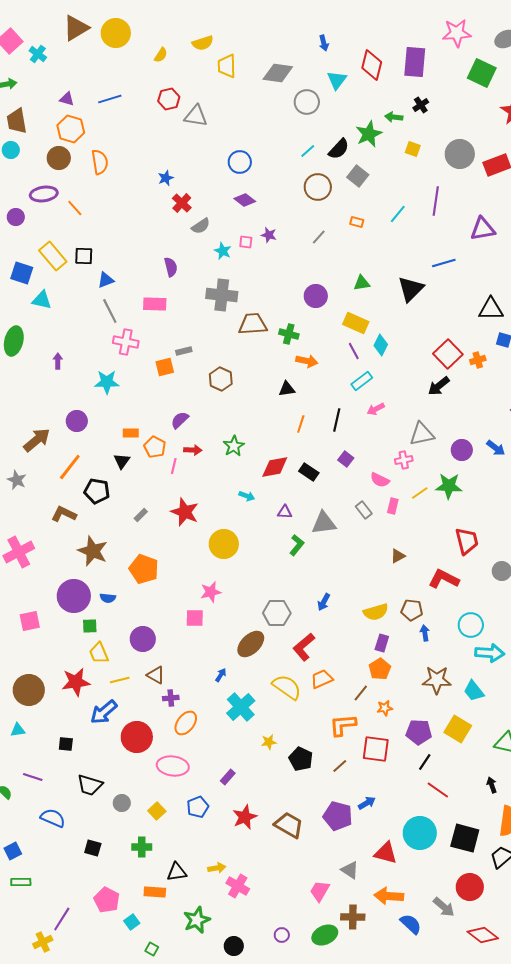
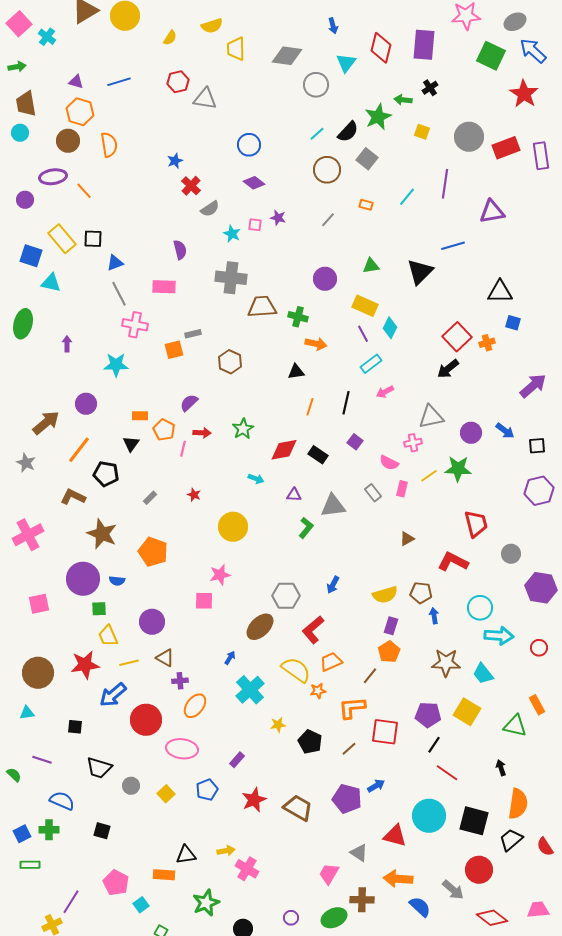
red star: (185, 512) -> (194, 495), size x0.5
orange star: (385, 708) -> (318, 691), moved
green cross: (142, 847) -> (49, 830), moved

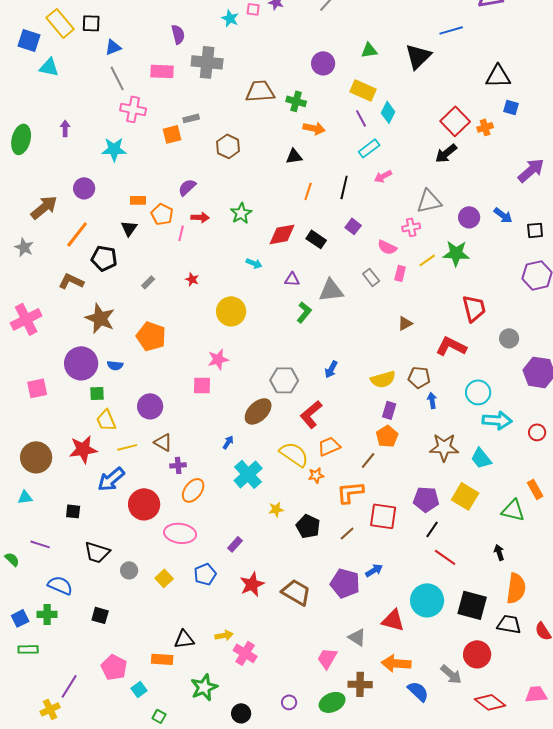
gray cross: (231, 278) -> (207, 62), moved
green ellipse: (23, 324) -> (21, 139), moved
black trapezoid: (511, 840) -> (509, 624), turned 50

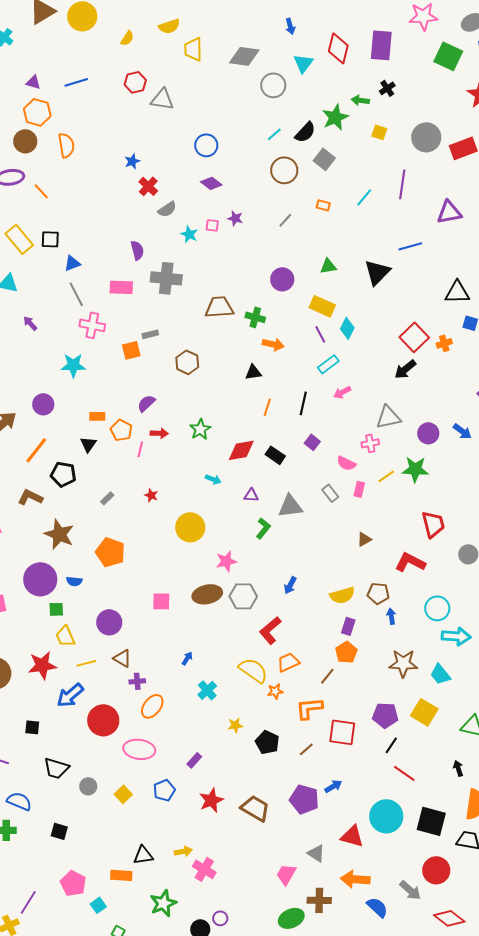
purple arrow: (65, 128) -> (30, 323), moved, turned -42
pink star: (218, 359) -> (226, 561), moved
brown ellipse: (258, 411) -> (207, 594), moved, turned 32
cyan cross: (248, 474) -> (207, 690), size x0.7
purple circle: (289, 702) -> (220, 918), moved

